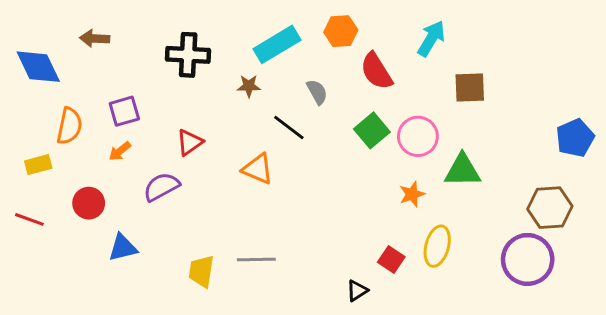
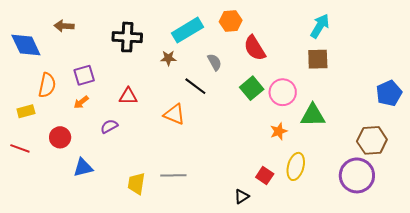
cyan arrow: (431, 39) -> (320, 26), moved
red triangle: (190, 142) -> (128, 96), turned 36
purple semicircle: (161, 187) -> (109, 126), size x0.7

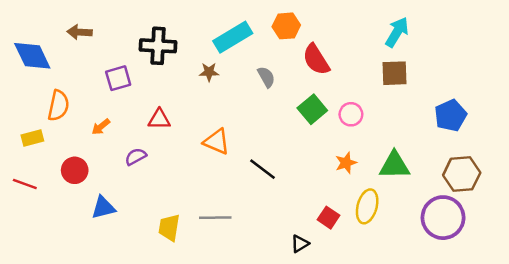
purple square: (84, 75) -> (118, 78), moved
black line: (195, 86) -> (263, 169), moved
pink circle: (283, 92) -> (351, 114), size x0.7
blue pentagon: (389, 93) -> (450, 116), moved
green triangle: (313, 115) -> (394, 165), moved

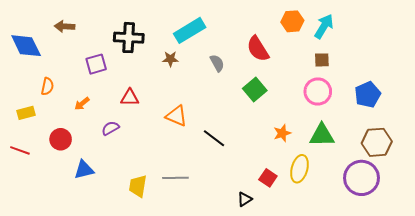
orange hexagon: (286, 26) -> (292, 21), moved
brown square: (394, 73) -> (322, 60), size x0.7
orange semicircle: (58, 106) -> (47, 86), size x0.7
pink circle: (351, 114) -> (318, 91), moved, size x1.4

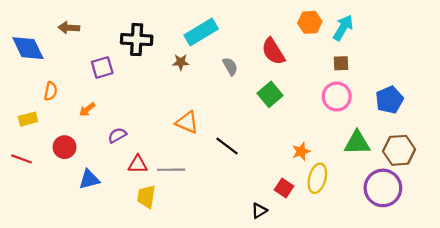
red triangle: (130, 98) -> (138, 164), moved
orange star: (282, 133) -> (301, 151), moved
green triangle: (322, 135) -> (357, 143), moved
gray line: (175, 178) -> (171, 170), moved

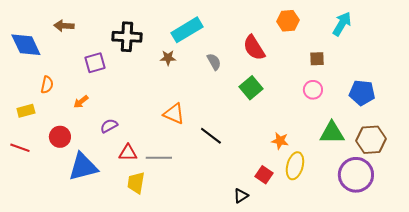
cyan arrow: (343, 28) -> (342, 24), moved
pink circle: (337, 97) -> (313, 90), size x0.7
blue pentagon: (389, 100) -> (362, 93), turned 30
orange star: (301, 151) -> (280, 141), turned 30
blue triangle: (89, 179) -> (83, 167), size x1.5

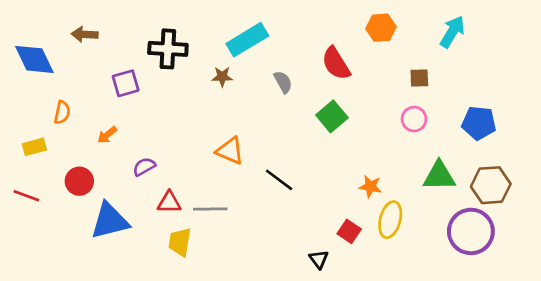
black triangle: (241, 196) -> (319, 259), turned -35

